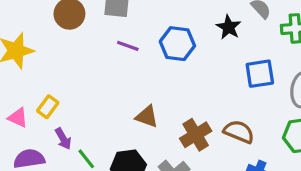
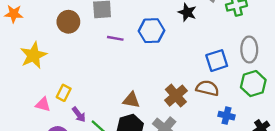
blue square: (260, 74) -> (217, 61), moved
brown triangle: (147, 116) -> (131, 100), moved

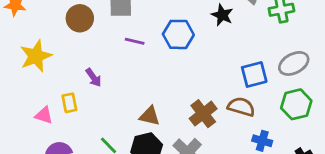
gray ellipse: (249, 50) -> (294, 63), turned 60
yellow rectangle: (64, 93) -> (69, 103), turned -42
purple arrow: (79, 115) -> (94, 78), moved

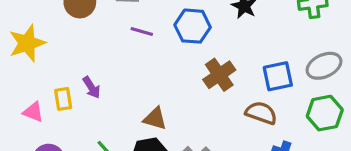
purple arrow: (94, 78) -> (91, 87), moved
brown cross: (203, 114) -> (219, 75), moved

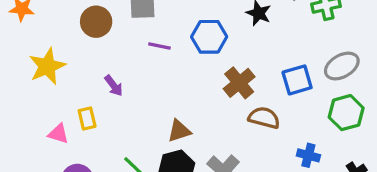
purple arrow: (91, 87) -> (114, 86), moved
brown semicircle: (261, 113) -> (264, 118), moved
brown triangle: (155, 119) -> (179, 131), turned -30

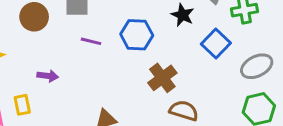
blue square: (297, 80) -> (216, 43), moved, turned -32
purple arrow: (114, 86) -> (48, 76), turned -48

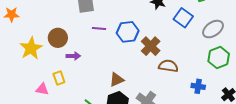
brown circle: (34, 17) -> (58, 38), moved
blue hexagon: (137, 35) -> (128, 32), moved

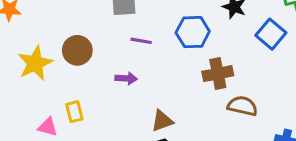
blue hexagon: (128, 32) -> (193, 32), moved
brown cross: (151, 46) -> (218, 74), turned 30
purple arrow: (73, 56) -> (126, 78), moved

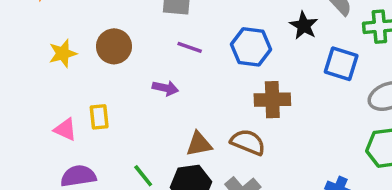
blue square: (271, 34) -> (341, 64), turned -32
yellow star: (35, 63) -> (63, 53), size x0.7
brown semicircle: (242, 106) -> (248, 142), moved

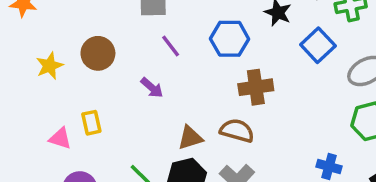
purple line: (190, 47) -> (171, 46), turned 40
blue square: (341, 64) -> (318, 45), turned 36
purple arrow: (165, 88) -> (152, 88), turned 35

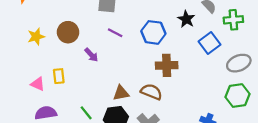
purple line: (171, 46) -> (115, 33), turned -32
purple arrow: (152, 88) -> (91, 55), moved

